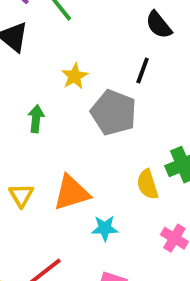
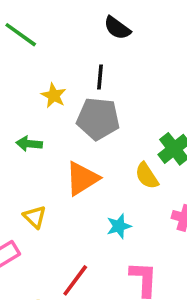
black line: (143, 71) -> (100, 77), moved
green arrow: (36, 119) -> (29, 144), turned -75
orange triangle: (71, 193) -> (82, 178), moved

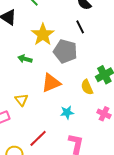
black line: (100, 77) -> (80, 27), moved, turned -40
yellow star: (54, 96) -> (43, 35), size x1.6

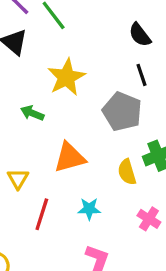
black line: (80, 27) -> (142, 75), moved
gray pentagon: (65, 51) -> (122, 111), moved
red line: (38, 138) -> (42, 214), moved, turned -36

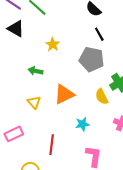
yellow star: (66, 77) -> (53, 44), size x0.6
yellow triangle: (18, 179) -> (34, 102), moved
red line: (42, 214) -> (52, 145), moved

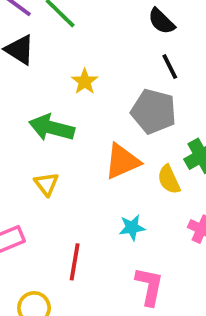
green arrow: (35, 71) -> (52, 128), size x1.6
orange triangle: (64, 94) -> (122, 161), moved

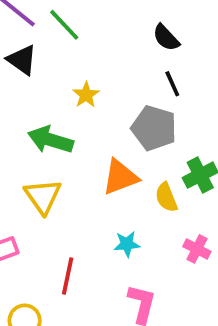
yellow triangle: (46, 184) -> (43, 196), size x1.5

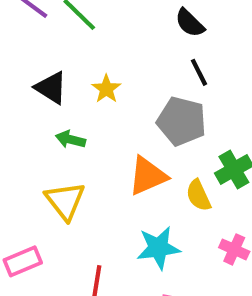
black triangle: (22, 60) -> (51, 88), moved
green arrow: (51, 140) -> (70, 139), size x0.6
cyan star: (127, 244) -> (158, 248), size x1.5

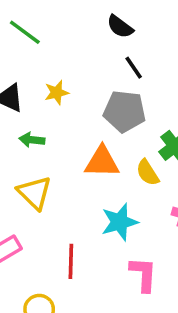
yellow star: (106, 89) -> (57, 93), turned 30
orange triangle: (148, 176) -> (102, 162), turned 33

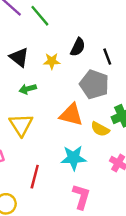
black semicircle: (120, 27) -> (78, 47), moved, turned -114
green arrow: (32, 140) -> (28, 89), turned -35
yellow semicircle: (148, 173) -> (100, 129), turned -42

